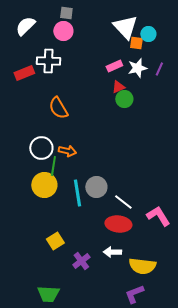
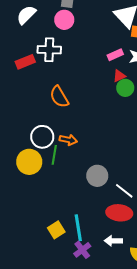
yellow circle: (44, 185) -> (29, 162), moved
cyan line: (77, 193) -> (78, 228), moved

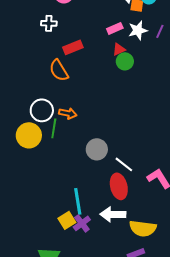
white cross: (49, 50) -> (49, 23), size x0.7
red rectangle: (25, 62) -> (73, 47), moved
red ellipse: (119, 213) -> (119, 186), turned 70
yellow square: (56, 230) -> (67, 220), moved
white arrow: (113, 241) -> (113, 214), size x1.4

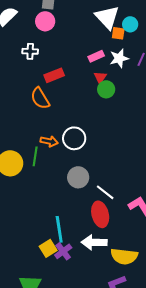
red triangle: (119, 49) -> (100, 77), turned -32
white circle: (42, 110) -> (74, 138), moved

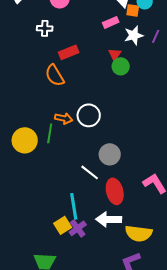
pink rectangle: (96, 56) -> (111, 22), moved
gray circle: (78, 177) -> (110, 154), moved
white line: (105, 192) -> (90, 172), moved

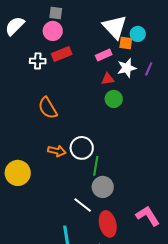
red rectangle: (69, 52) -> (62, 54), moved
red triangle: (115, 54) -> (108, 79), moved, turned 48
green line: (50, 133) -> (96, 166), moved

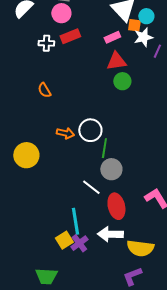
white star: (127, 68) -> (143, 37), moved
red triangle: (108, 79) -> (116, 61), size x1.5
orange semicircle: (48, 108) -> (44, 90), moved, size x0.7

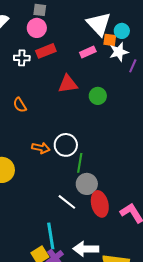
red triangle: (116, 61) -> (68, 84), moved
red ellipse: (116, 206) -> (100, 204), moved

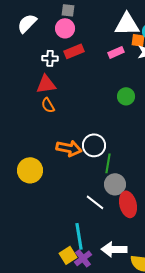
white triangle: (99, 24) -> (127, 24), turned -48
red triangle: (68, 84) -> (46, 84), moved
orange arrow: (41, 148) -> (69, 148), size x1.4

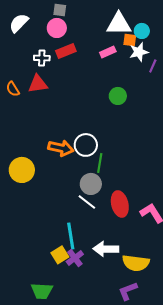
orange semicircle: (48, 105) -> (13, 89), moved
gray circle: (115, 184) -> (91, 184), moved

